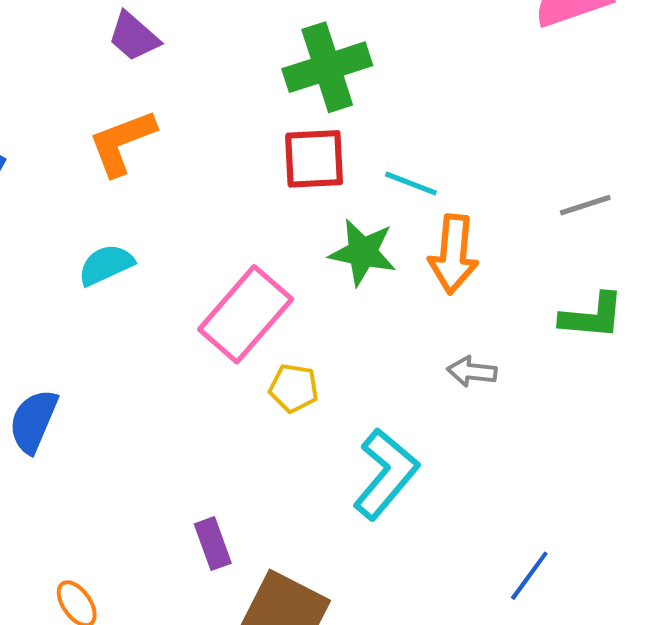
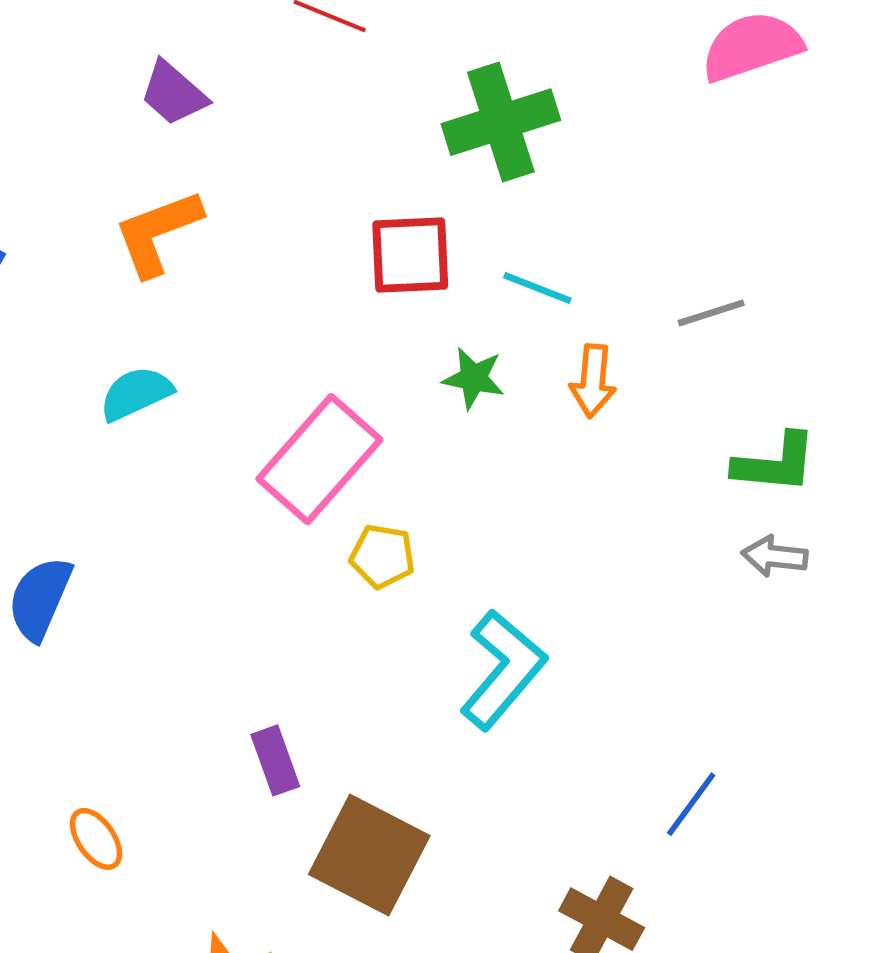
green cross: (327, 67) -> (501, 122), moved
gray line: (585, 205) -> (711, 313), moved
green star: (363, 252) -> (474, 378), size x0.7
orange arrow: (453, 254) -> (593, 381), size x0.7
gray arrow: (472, 372) -> (775, 556), moved

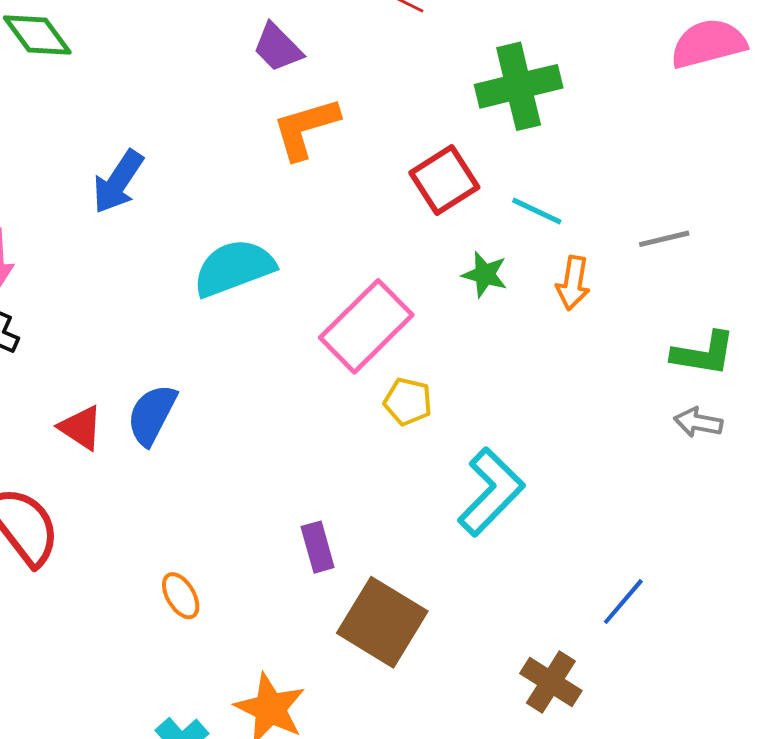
orange L-shape: (158, 233) -> (306, 128), moved
red square: (410, 255) -> (444, 180), turned -34
cyan semicircle: (136, 393) -> (234, 268), size x1.5

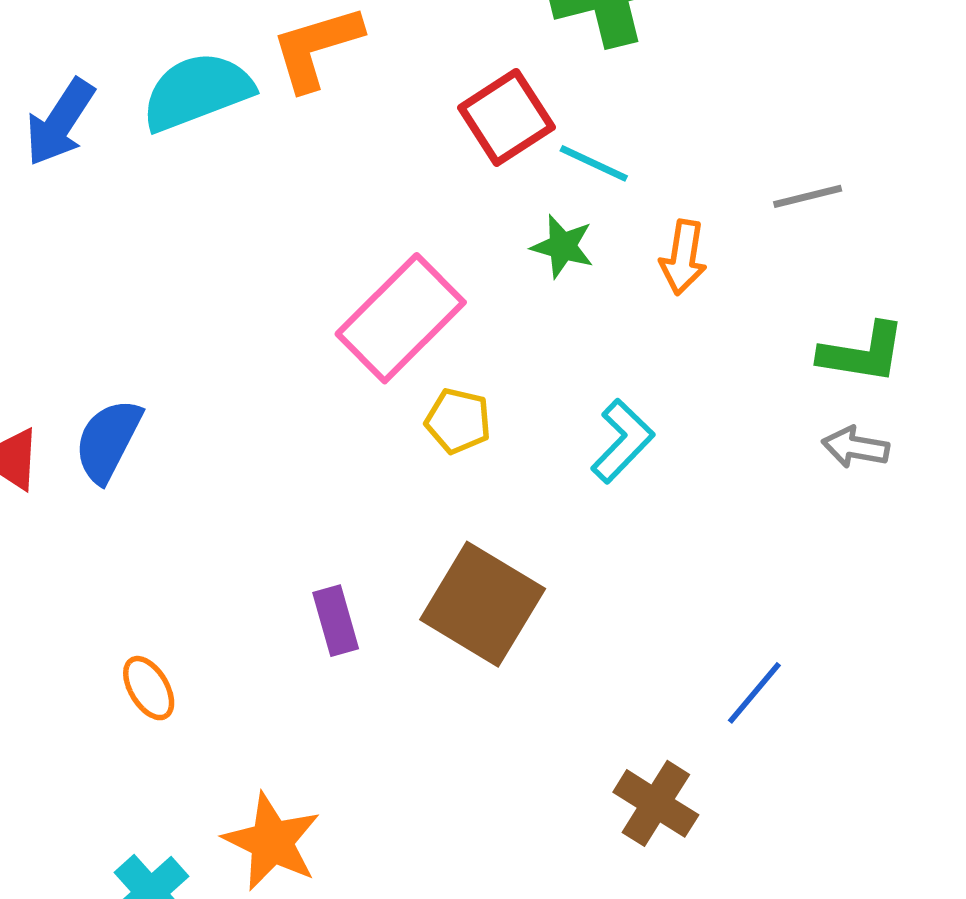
cyan line: (537, 211) -> (594, 163), moved
cyan semicircle: (234, 268) -> (197, 92), moved
cyan L-shape: (491, 492) -> (622, 441), moved, size x0.7
brown square: (382, 622) -> (483, 604), moved

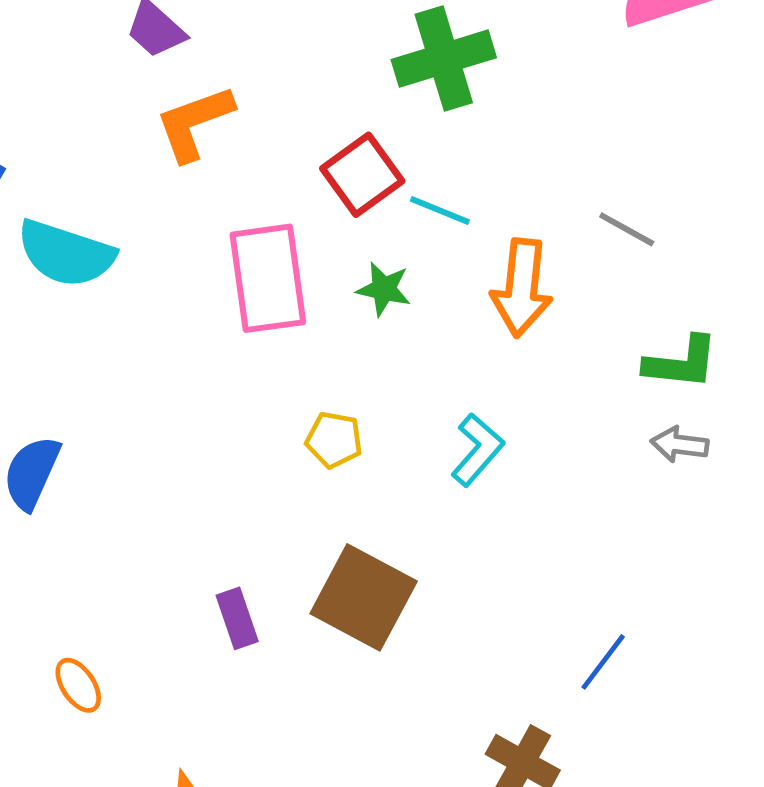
cyan semicircle: (197, 92) -> (66, 254), moved, turned -138
gray line: (808, 196) -> (627, 229), turned 46
green star: (562, 246) -> (384, 289), moved
orange arrow: (683, 257) -> (522, 288), size x1.5
pink rectangle: (401, 318) -> (268, 278), moved, turned -50

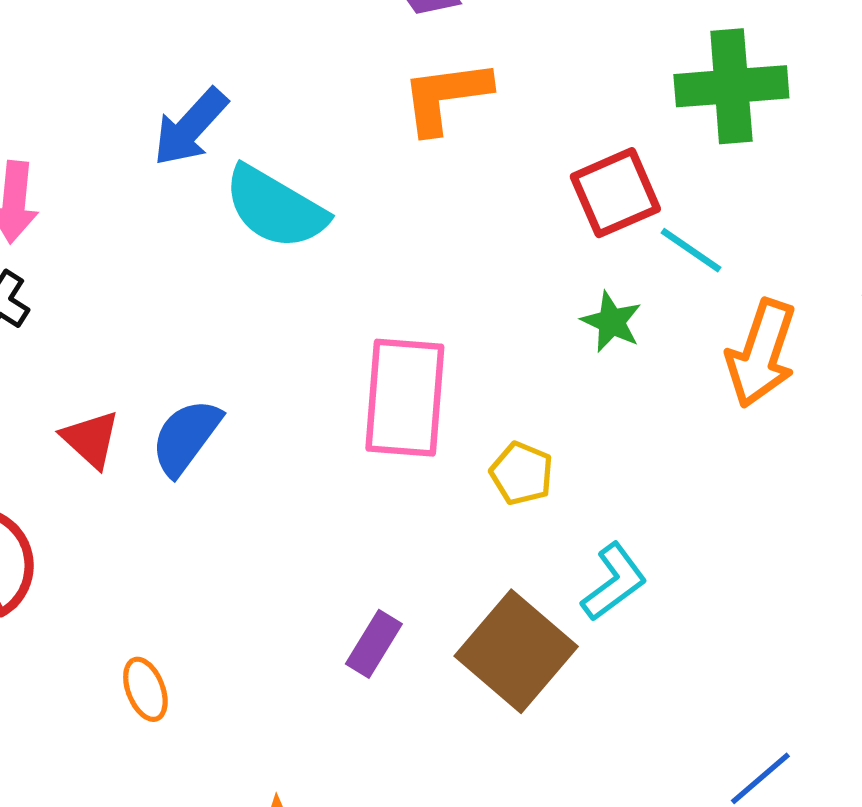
pink rectangle: (268, 278) -> (405, 398), moved
cyan L-shape: (477, 450) -> (614, 582), moved
purple rectangle: (237, 618) -> (374, 644), turned 38
orange ellipse: (78, 685) -> (145, 689), moved

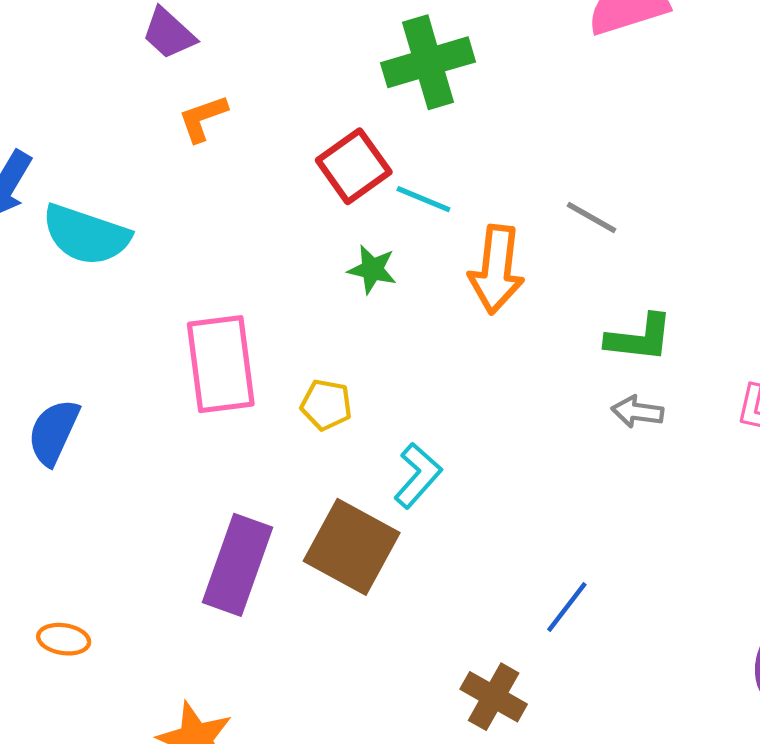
orange L-shape: (446, 96) -> (203, 118), size x0.7
purple rectangle: (374, 644) -> (237, 565), size x1.8
orange ellipse: (145, 689) -> (64, 639), turned -48

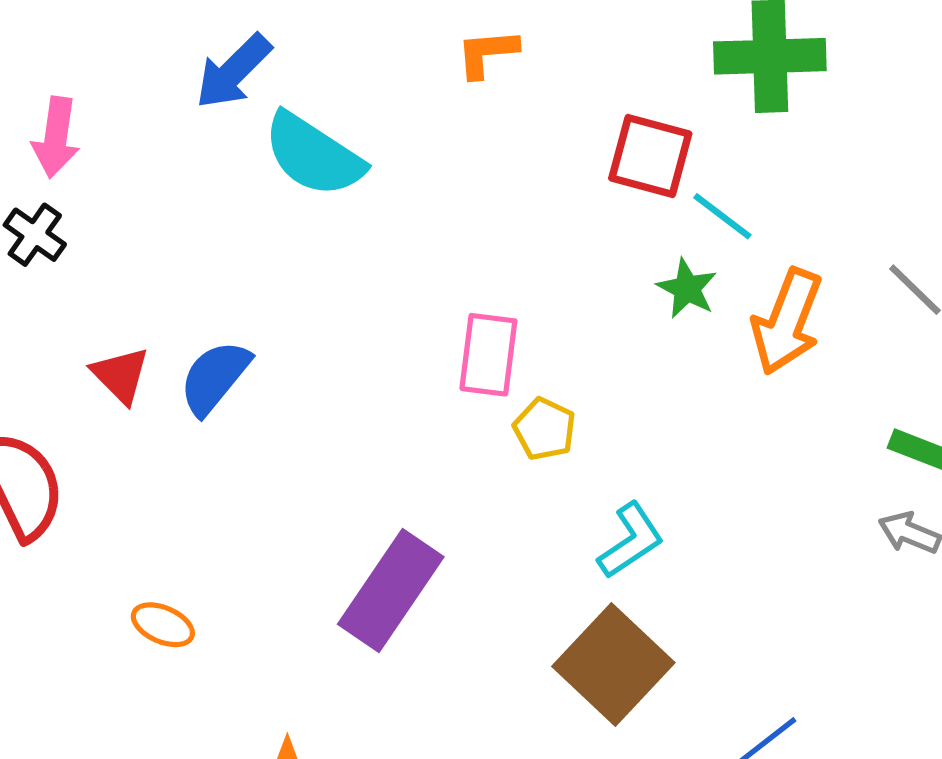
red square: (354, 166) -> (650, 156), turned 36
green star: (372, 269) -> (687, 288), moved
pink rectangle: (221, 364) -> (488, 355), moved, size x0.7
brown square: (352, 547) -> (613, 665), moved

